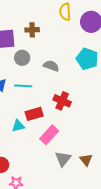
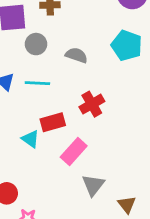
red cross: (62, 101) -> (92, 104), turned 36
cyan triangle: (18, 126) -> (30, 139), turned 48
brown triangle: (86, 160) -> (127, 205), moved

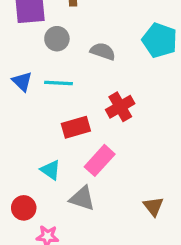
cyan triangle: (30, 139) -> (51, 170), moved
gray triangle: (93, 185) -> (82, 198), moved, turned -50
brown triangle: (127, 205) -> (153, 206), moved

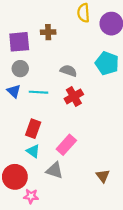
gray circle: (57, 39) -> (20, 69), moved
red cross: (120, 107) -> (74, 96), moved
red rectangle: (76, 127) -> (33, 129), moved, turned -54
red circle: (24, 208) -> (15, 177), size x1.5

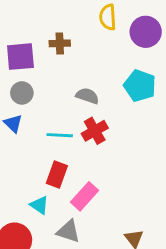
cyan line: (38, 92) -> (60, 135), moved
red rectangle: (33, 129) -> (57, 174), moved

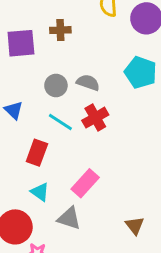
gray circle: (22, 93) -> (56, 85), moved
cyan line: (60, 135) -> (60, 122), turned 30
red rectangle: (57, 174) -> (37, 153), moved

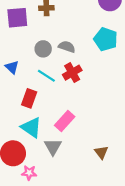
cyan triangle: (40, 192) -> (31, 127), size x1.5
gray triangle: (69, 218) -> (53, 147), turned 42

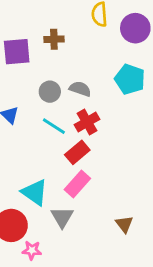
red rectangle: (29, 98) -> (77, 152), moved, turned 30

